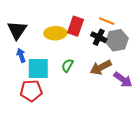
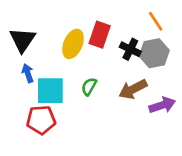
orange line: (107, 21) -> (156, 21), moved, turned 35
yellow ellipse: (55, 33) -> (73, 44), turned -65
purple arrow: (123, 80) -> (162, 105), turned -54

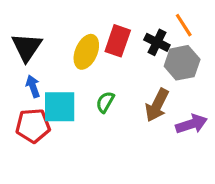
black cross: (130, 49) -> (157, 42), moved
brown arrow: (133, 89) -> (157, 105), turned -36
red pentagon: (41, 120) -> (33, 126), moved

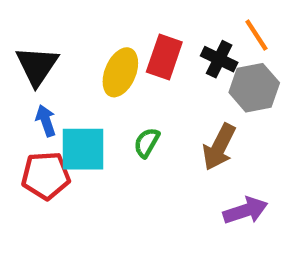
purple arrow: (192, 124) -> (245, 211), moved

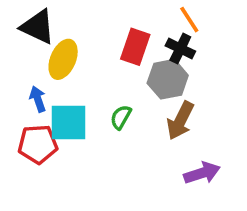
orange line: (256, 35) -> (189, 20), moved
black triangle: (37, 66) -> (38, 27), moved, turned -39
yellow ellipse: (120, 72) -> (63, 59), moved
gray hexagon: (254, 88) -> (168, 79), moved

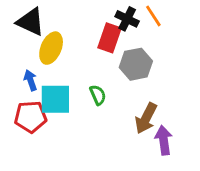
black cross: (180, 48) -> (127, 19), moved
green semicircle: (121, 117) -> (98, 95), turned 126
brown arrow: (180, 121) -> (146, 118), moved
purple arrow: (202, 173) -> (164, 140), turned -80

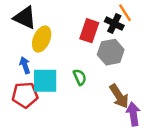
black cross: (127, 19) -> (114, 24), moved
brown arrow: (146, 118) -> (119, 96), turned -60

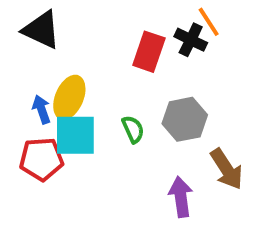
yellow ellipse: (42, 39) -> (69, 97), moved
gray hexagon: (111, 52) -> (185, 119), moved
brown arrow: (119, 96) -> (227, 169), moved
purple arrow: (133, 114) -> (181, 197), moved

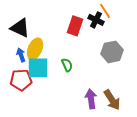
black triangle: (41, 30) -> (20, 28), moved
gray hexagon: (185, 119) -> (112, 52), moved
brown arrow: (227, 169) -> (112, 100), moved

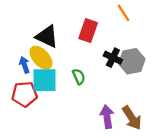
black cross: (96, 20) -> (113, 58), moved
black triangle: (20, 28) -> (47, 36), moved
yellow ellipse: (35, 49) -> (41, 58), turned -65

